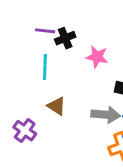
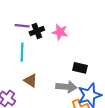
pink star: (97, 57) -> (60, 32), moved

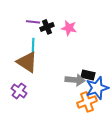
black rectangle: (80, 68) -> (88, 75), moved
brown triangle: (31, 80) -> (27, 62), moved, size x1.6

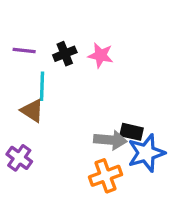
purple line: (33, 22) -> (24, 50), moved
brown triangle: (27, 62) -> (32, 111), size x0.7
orange cross: (87, 102) -> (105, 176), moved

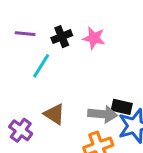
cyan line: (42, 86) -> (41, 66), turned 30
brown triangle: (32, 111) -> (54, 114), moved

